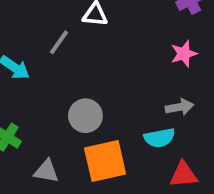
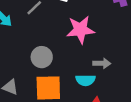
pink star: (184, 54) -> (80, 30), moved, size x1.6

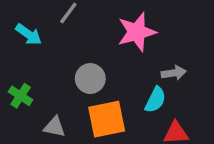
cyan semicircle: (85, 80) -> (155, 100), turned -54

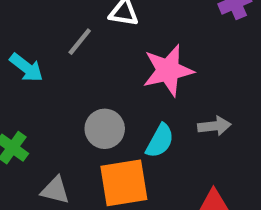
cyan semicircle: (155, 100) -> (160, 141), moved

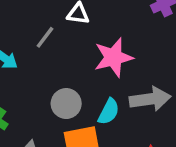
gray arrow: (214, 126) -> (150, 99), size x1.6

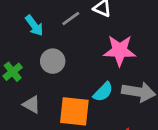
gray circle: (66, 104) -> (53, 61), moved

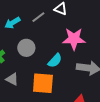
cyan arrow: (34, 25) -> (12, 23), turned 98
cyan semicircle: (103, 92) -> (55, 61), moved

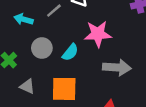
cyan arrow: (12, 23) -> (24, 19), turned 49
cyan semicircle: (55, 61) -> (70, 52), moved

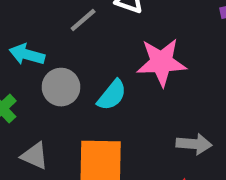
cyan arrow: (24, 19) -> (27, 55), moved
gray arrow: (117, 67) -> (194, 144), moved, size x0.7

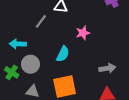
pink star: (161, 62) -> (83, 33), size x0.6
gray circle: (61, 87) -> (30, 64), moved

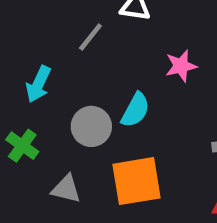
cyan arrow: (18, 44) -> (38, 84), turned -70
gray circle: (30, 64) -> (91, 126), moved

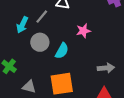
cyan arrow: (38, 84) -> (22, 25), moved
gray circle: (91, 126) -> (40, 42), moved

